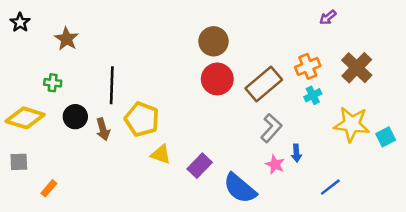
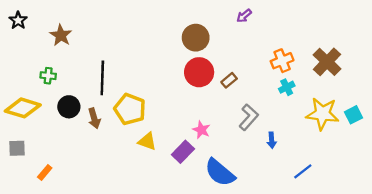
purple arrow: (328, 17) -> (244, 16), moved
brown rectangle: (264, 84) -> (229, 80), moved, size x0.5
cyan square: (386, 137) -> (354, 115), moved
pink star: (275, 164) -> (201, 130), moved

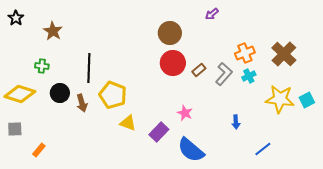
gray L-shape: (249, 117) -> (224, 74), moved
pink star: (201, 130) -> (185, 113), moved

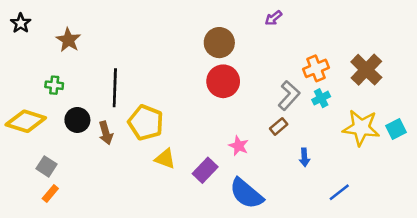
brown rectangle: (199, 70) -> (279, 126), moved
gray square: (15, 129) -> (46, 166), moved, turned 35

